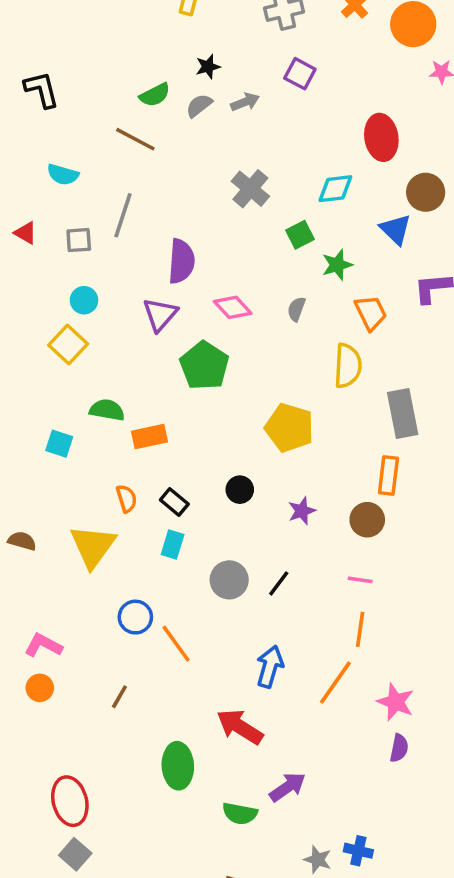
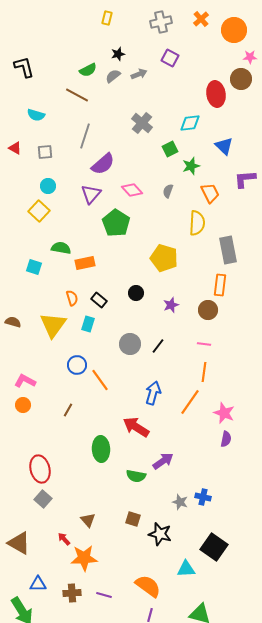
brown circle: (426, 192) -> (241, 79), moved
gray line: (123, 215) -> (85, 136), moved
purple semicircle: (181, 261) -> (103, 164), turned 45
cyan rectangle: (173, 544) -> (88, 324), moved

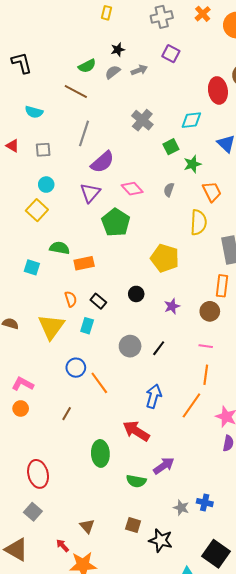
gray square: (43, 499) -> (33, 512), moved

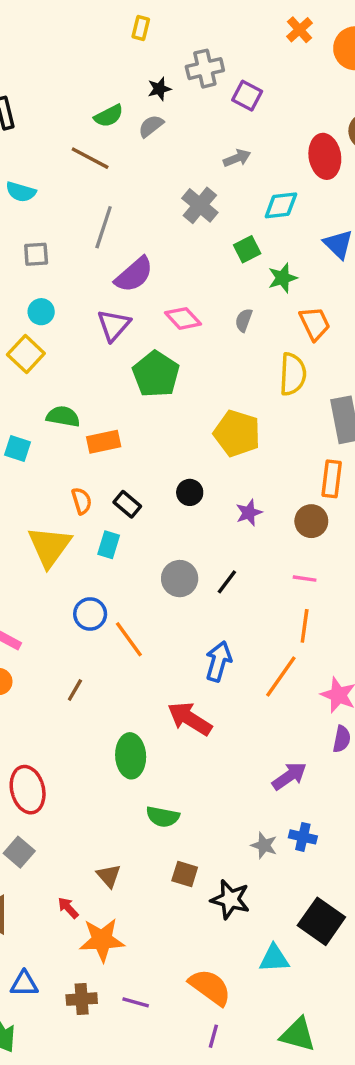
gray cross: (162, 17) -> (205, 69), moved
gray arrow: (139, 70) -> (237, 158), moved
purple arrow: (164, 466) -> (289, 776), moved
green semicircle: (136, 481) -> (163, 817), moved

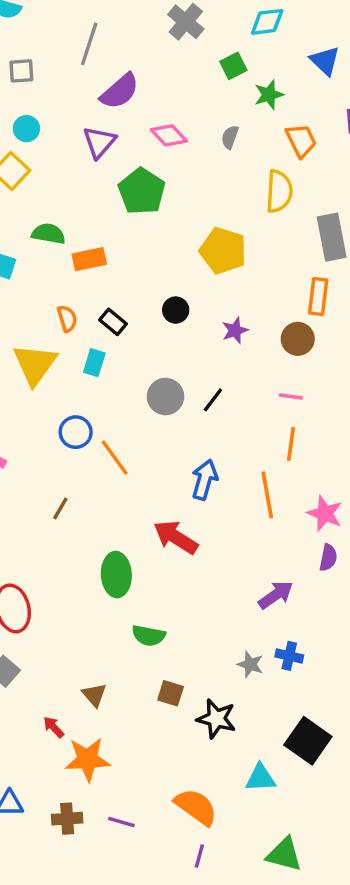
orange line: (281, 676) -> (267, 495), turned -45

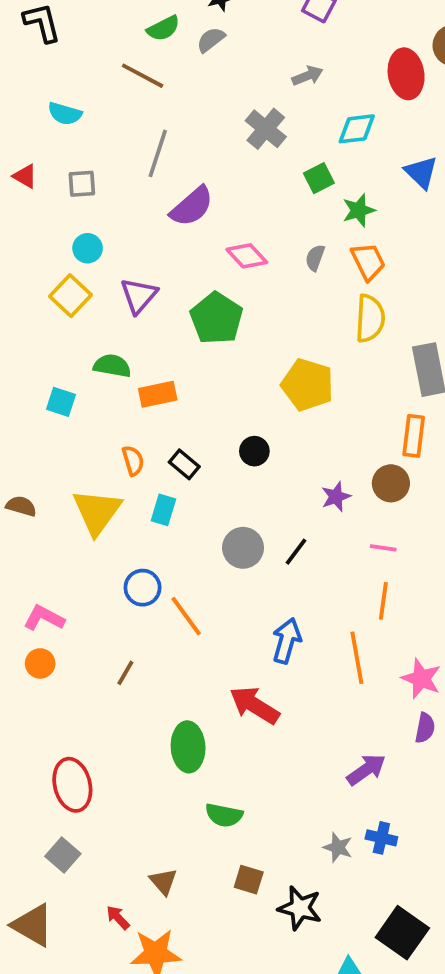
orange trapezoid: (301, 140) -> (368, 262), moved
purple triangle: (99, 142) -> (139, 296), moved
purple star: (235, 330) -> (336, 497), moved

